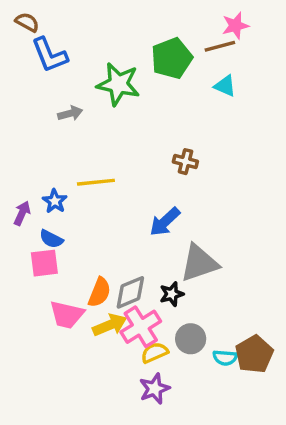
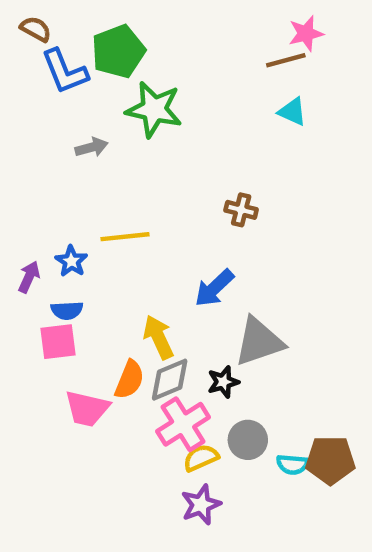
green pentagon: (172, 58) -> (118, 51), moved
blue semicircle: (51, 239) -> (67, 310), turned -30
yellow arrow: (110, 325) -> (158, 337), moved, turned -92
brown pentagon: (254, 354) -> (330, 460), turned 30

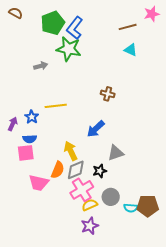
pink star: (306, 33) -> (152, 14), moved
blue L-shape: (65, 71) -> (75, 28), moved, turned 60
gray triangle: (259, 342) -> (116, 153), size x0.7

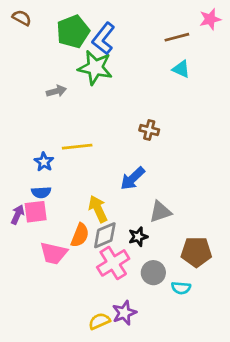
purple arrow: (13, 124) -> (18, 214), moved
yellow semicircle: (90, 205) -> (99, 321), moved
brown pentagon: (148, 206) -> (196, 252), moved

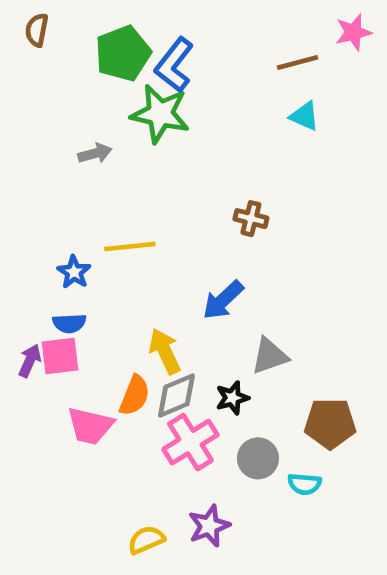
brown semicircle: (22, 18) -> (37, 30), turned -108
yellow semicircle: (99, 321) -> (146, 540), moved

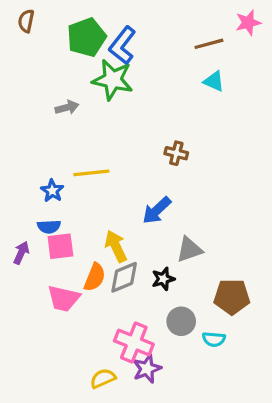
pink square: (60, 356) -> (60, 246), moved
pink cross: (190, 442) -> (134, 343), moved, turned -36

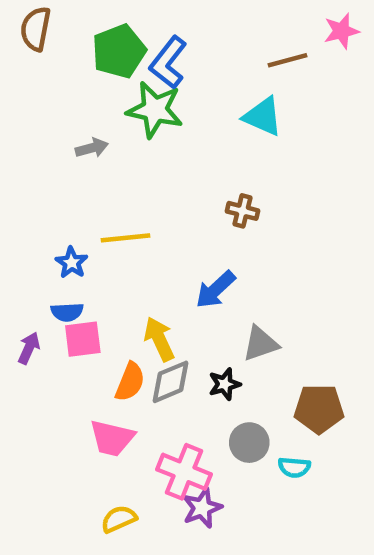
brown semicircle: (26, 21) -> (36, 29), size x1.4
cyan triangle: (214, 81) -> (263, 116), moved, size x1.4
pink trapezoid: (64, 298) -> (112, 438), moved
yellow semicircle: (103, 378) -> (119, 519), moved

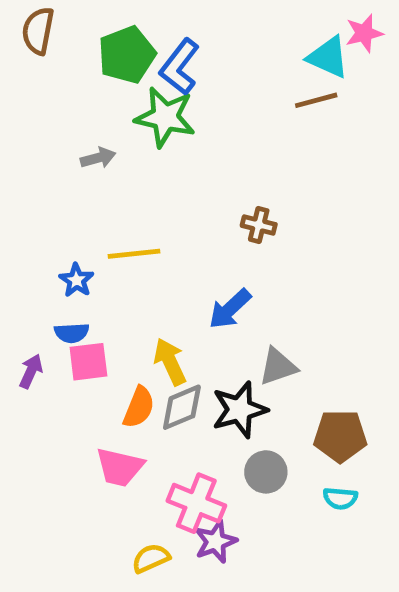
brown line: (287, 60) -> (316, 100), moved
cyan triangle: (263, 116) -> (328, 57), moved
black star: (225, 384) -> (239, 410), size x1.6
cyan semicircle: (294, 467) -> (340, 498), moved
yellow semicircle: (119, 519) -> (151, 558), moved

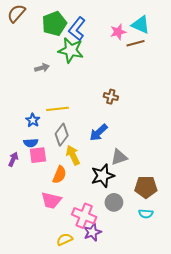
brown semicircle: (38, 31) -> (16, 13), turned 30
pink star: (364, 33) -> (118, 32), moved
gray diamond: (182, 407) -> (62, 135), moved, turned -30

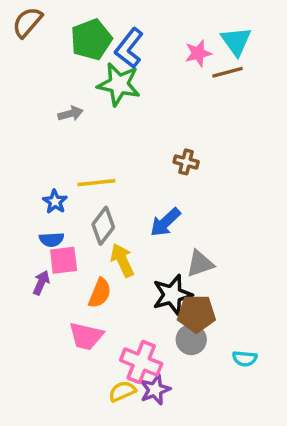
cyan triangle: (141, 25) -> (236, 41), turned 30
purple arrow: (13, 159) -> (41, 283), moved
brown pentagon: (146, 187) -> (196, 314), moved
yellow semicircle: (65, 239) -> (122, 391), moved

